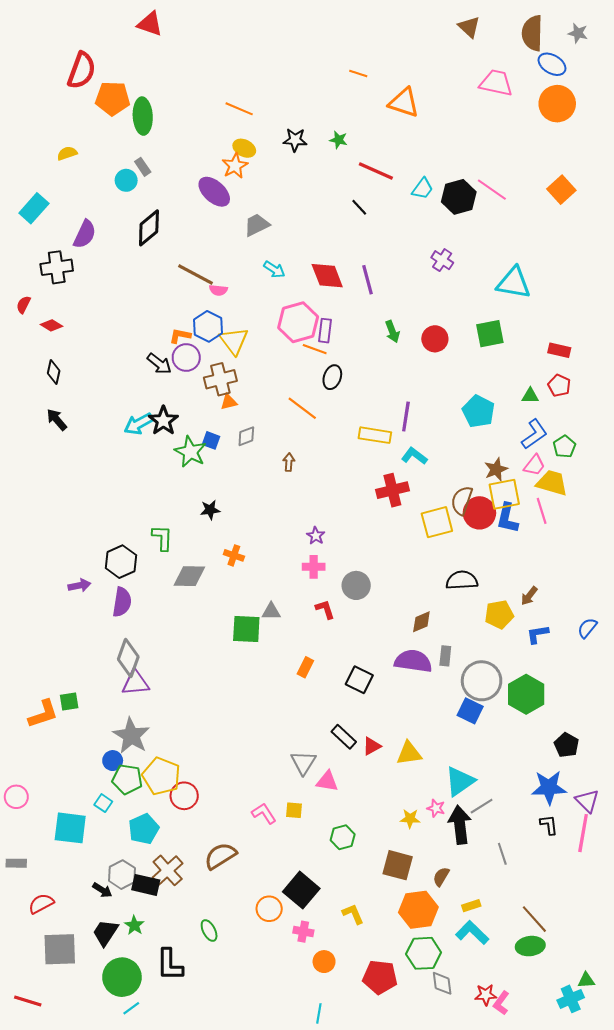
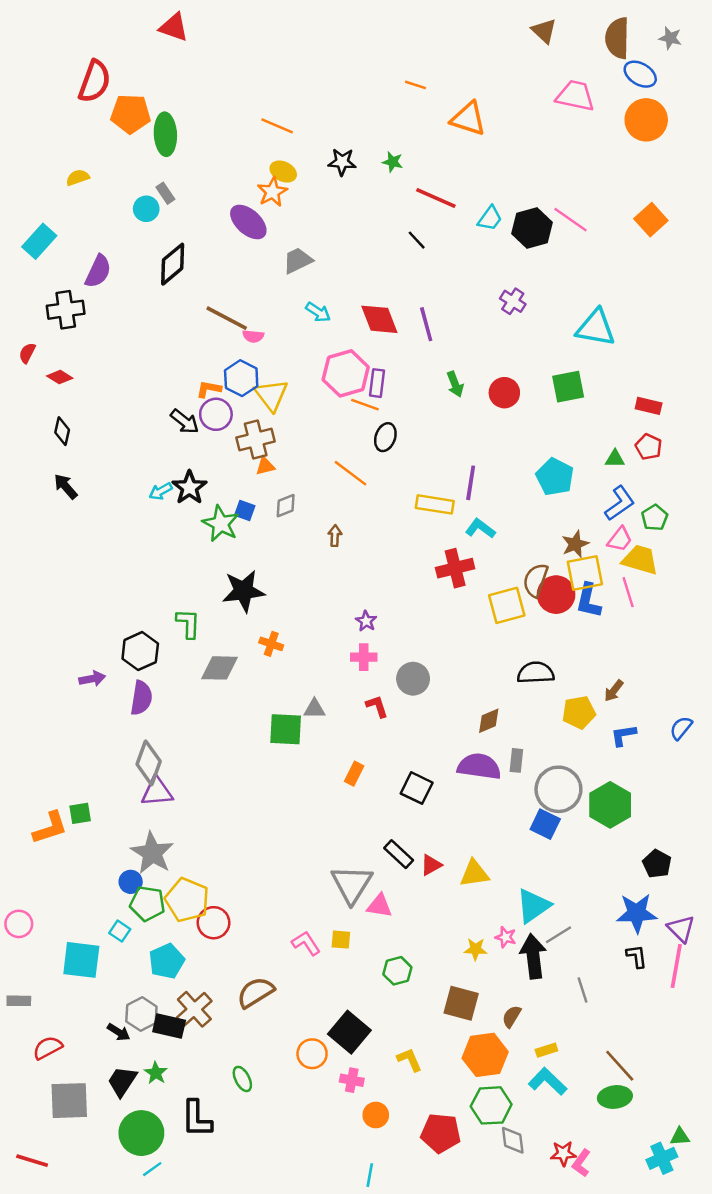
cyan arrow: (139, 424) -> (161, 491), size x0.7
black star: (210, 510) -> (244, 591), size x1.8
gray triangle: (303, 763) -> (352, 884), size x1.4

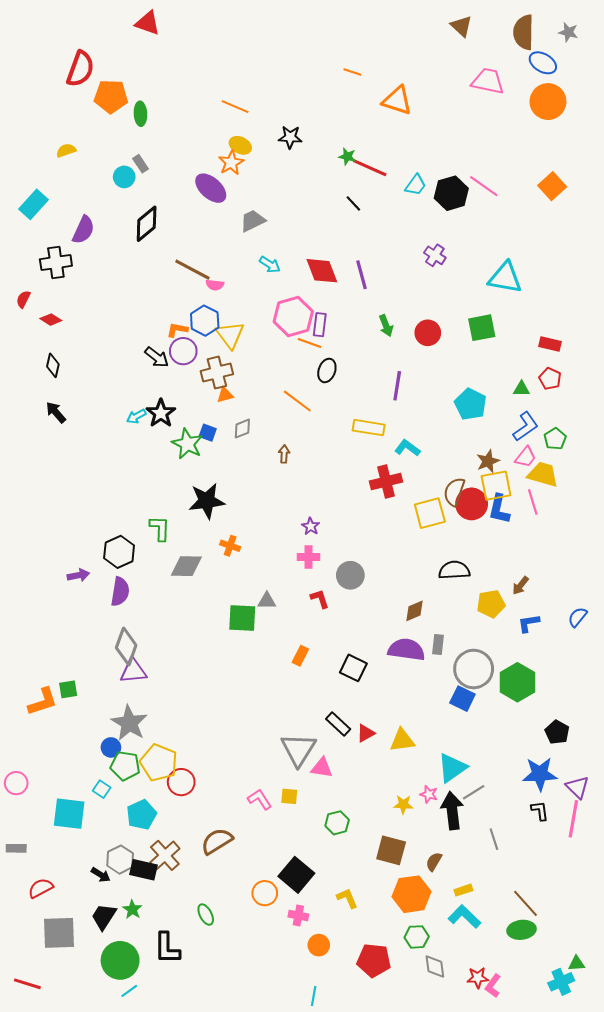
green ellipse: (165, 134) -> (140, 114), size x0.7
green star: (393, 162) -> (347, 157), moved
purple line: (471, 483) -> (397, 386), moved
green hexagon: (491, 1105) -> (417, 937), size x0.7

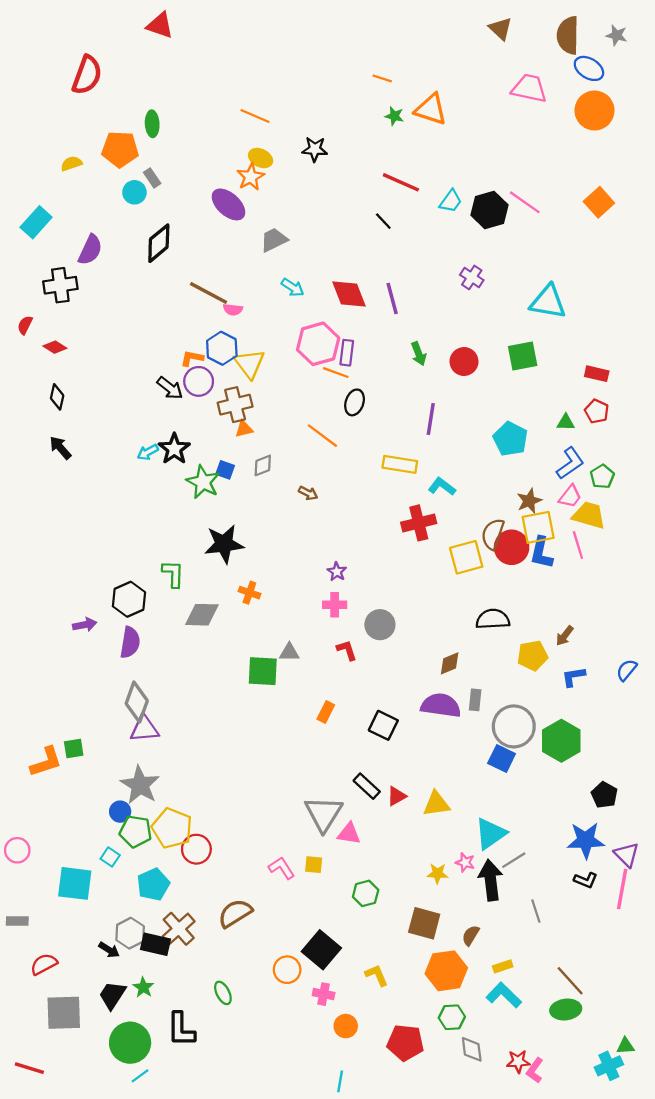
orange pentagon: (111, 96) -> (120, 149), moved
green star: (347, 157) -> (394, 116), moved
brown arrow: (284, 454) -> (308, 493), turned 114
black L-shape: (540, 811) -> (586, 880), turned 120

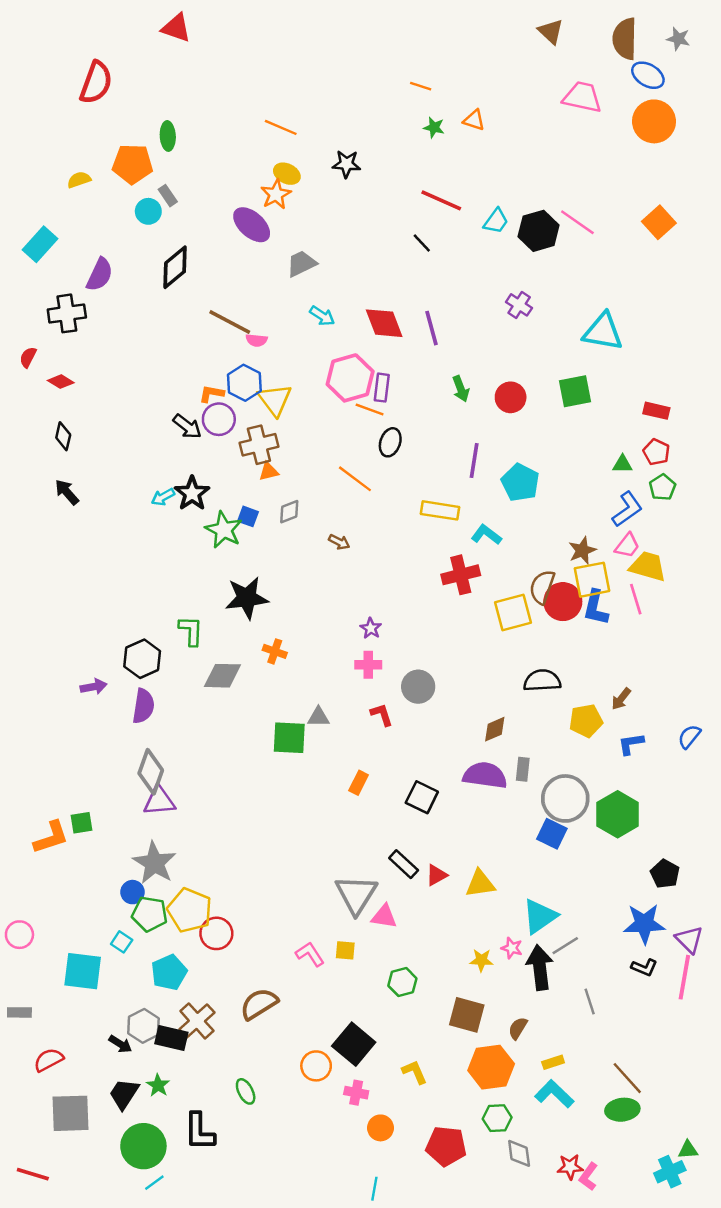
orange triangle: (431, 109) -> (474, 120), size x0.6
cyan pentagon: (510, 439) -> (520, 482), moved
green pentagon: (602, 477) -> (663, 487), moved

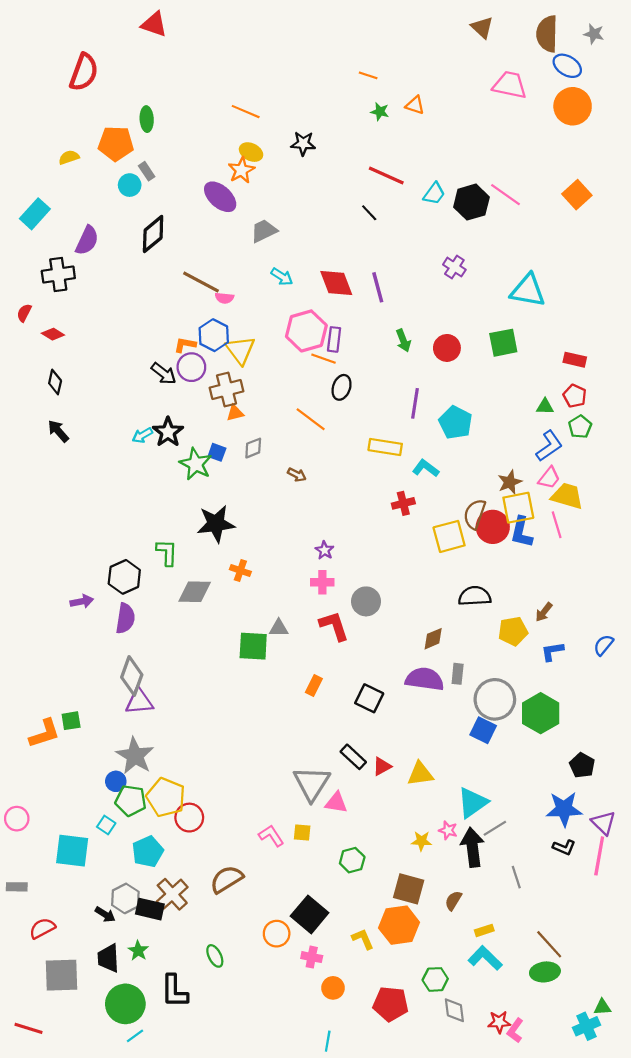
red cross: (461, 575) -> (403, 503), size x0.7
red L-shape: (382, 715) -> (334, 626), size x1.5
orange hexagon: (491, 1067) -> (399, 925), moved
black trapezoid: (124, 1094) -> (108, 958), turned -36

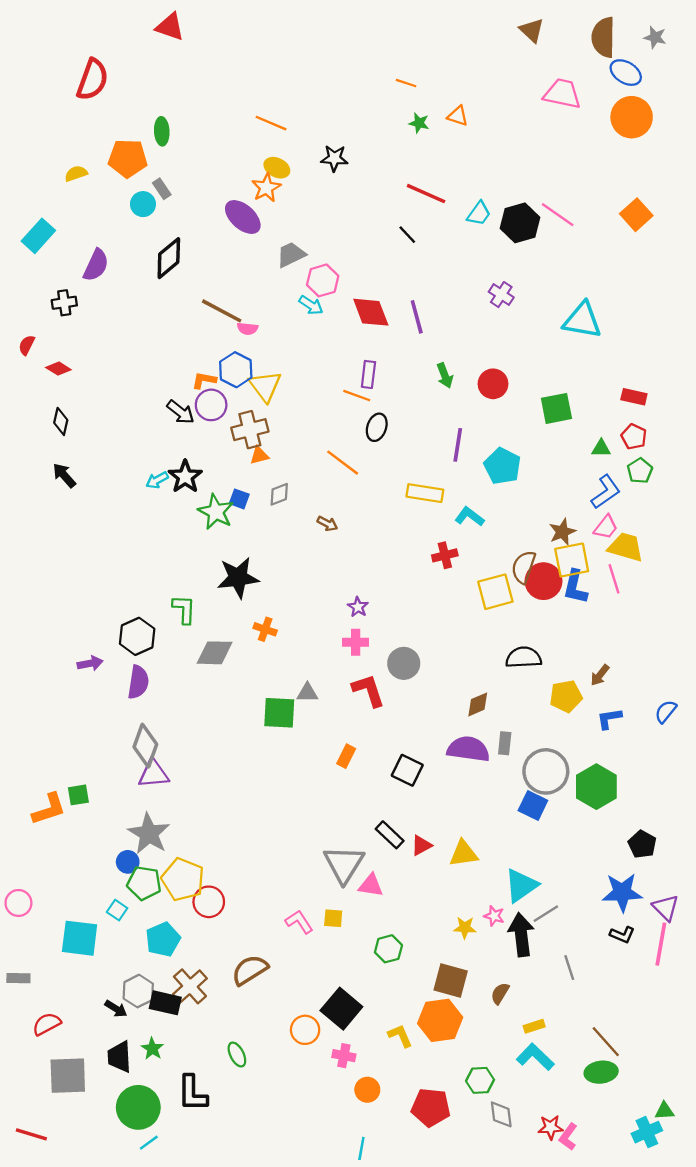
black cross: (58, 275) -> (64, 303), size x0.7
pink hexagon: (306, 331) -> (323, 280), moved, size x0.7
green square: (503, 343) -> (556, 408), moved

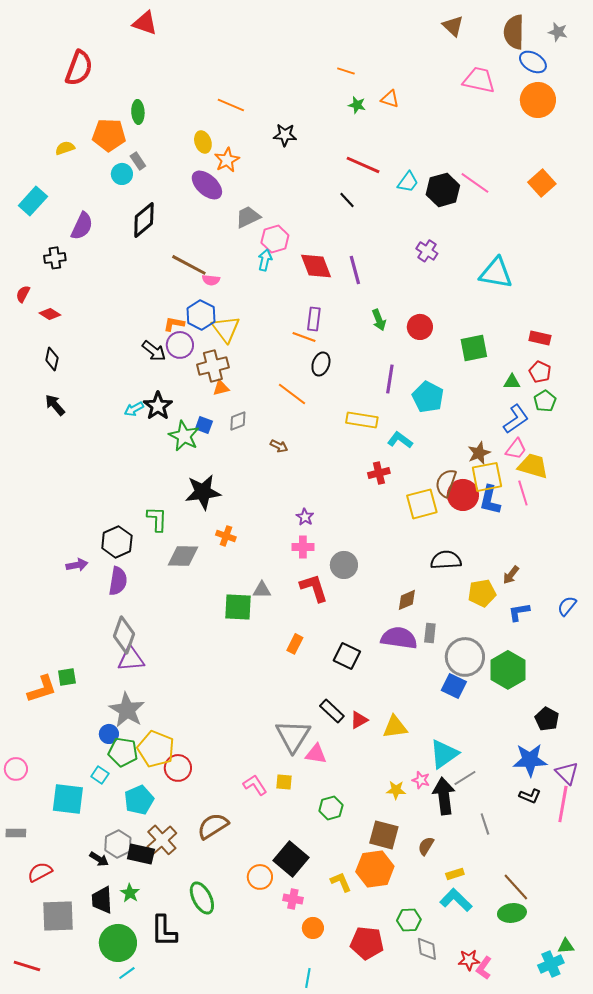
yellow ellipse: (277, 168) -> (203, 142), moved, turned 45
cyan arrow: (311, 305) -> (265, 260), turned -110
green ellipse: (237, 1055) -> (202, 898), size x1.5

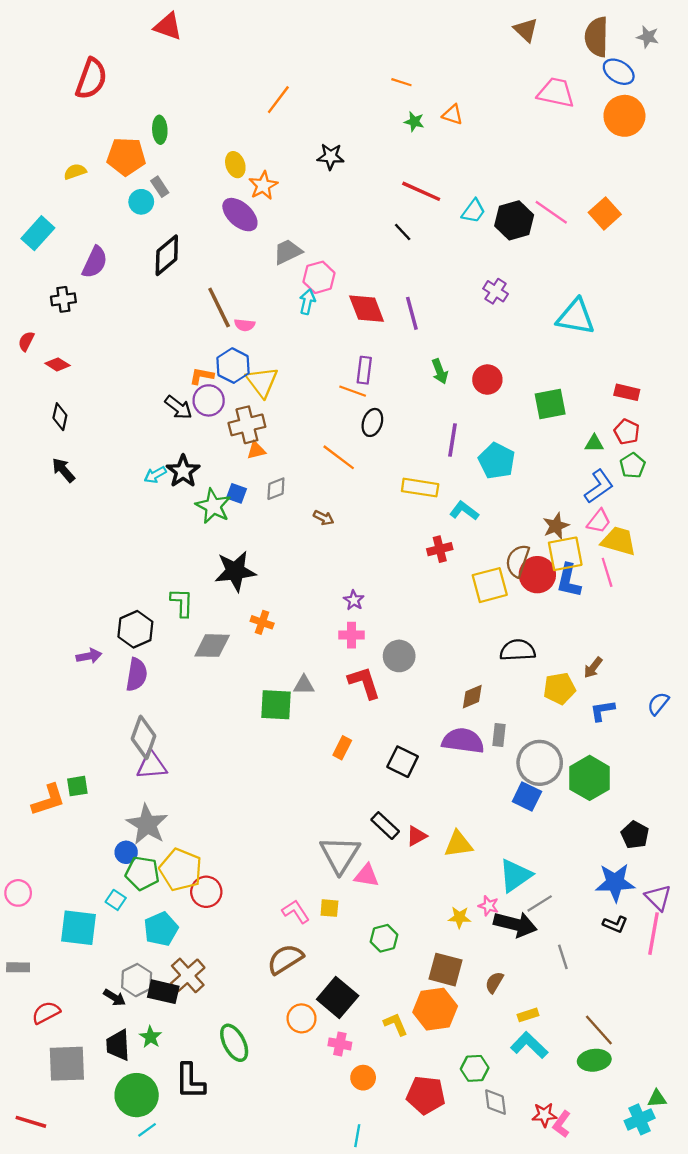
orange line: (231, 105) -> (278, 100), moved, turned -76
orange square: (542, 183) -> (605, 213), moved
brown line: (189, 265) -> (219, 307), turned 36
black arrow: (444, 796) -> (515, 924), turned 111
brown semicircle: (213, 826) -> (285, 959), moved

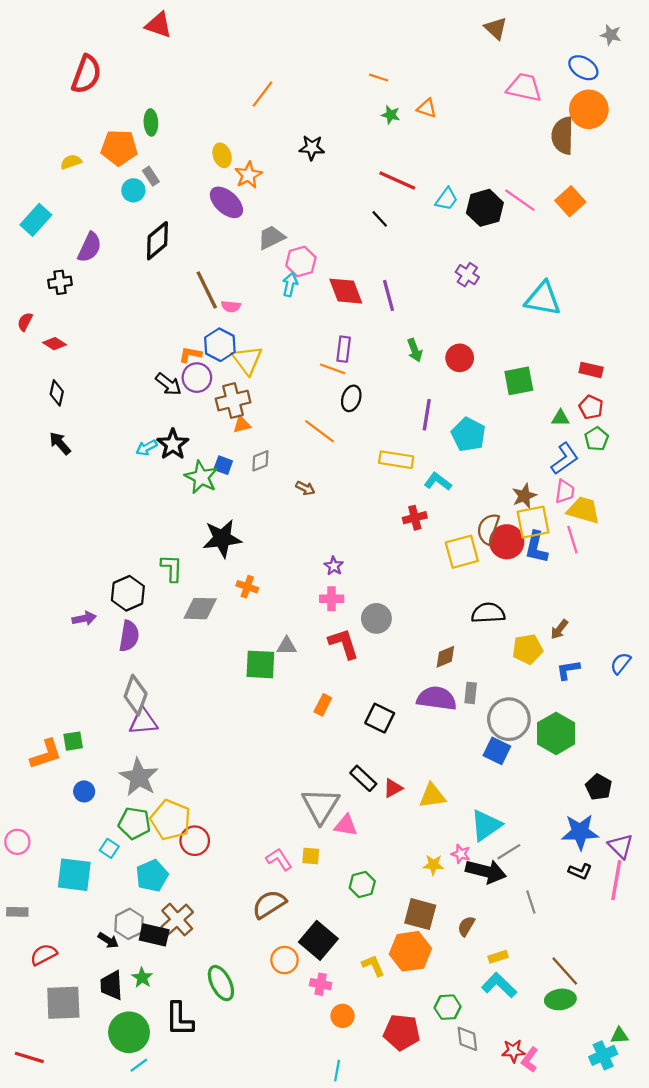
brown semicircle: (597, 37) -> (563, 136), moved
pink trapezoid: (599, 521) -> (565, 491), turned -30
blue circle: (126, 852) -> (84, 791), moved

